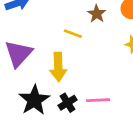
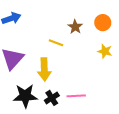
black star: (34, 100) -> (25, 96), turned 30

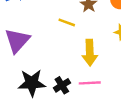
yellow arrow: (44, 69) -> (90, 53), moved

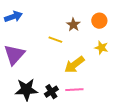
yellow arrow: (90, 53) -> (74, 65), turned 55

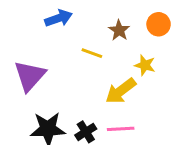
blue arrow: (13, 17) -> (58, 18), moved
yellow star: (101, 48) -> (145, 65), moved

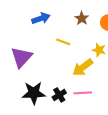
brown star: (119, 30) -> (82, 18), moved

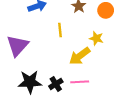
yellow line: (63, 42) -> (60, 30), turned 64

